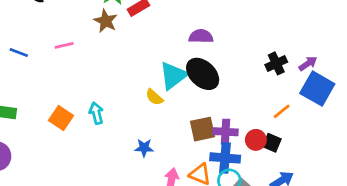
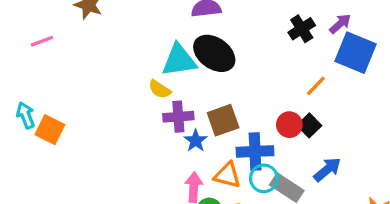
cyan triangle: (173, 76) -> (179, 60), turned 36
cyan arrow: (96, 113) -> (26, 115), moved
purple cross: (226, 132) -> (178, 117), moved
black square: (272, 143) -> (309, 125), turned 30
blue star: (144, 148) -> (196, 141), moved, turned -30

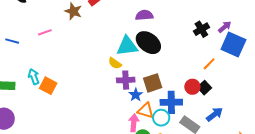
orange triangle: (227, 175) -> (146, 111), moved
cyan circle: (264, 178) -> (161, 118), moved

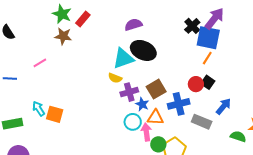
purple arrow: (225, 27) -> (214, 19), size x1.6
blue square: (233, 45) -> (208, 38), moved
cyan circle: (161, 118) -> (133, 122), moved

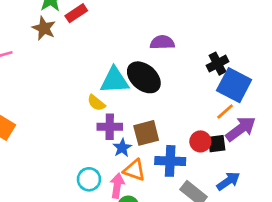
purple arrow: (214, 19) -> (241, 129), moved
purple semicircle: (133, 25) -> (162, 42), moved
black square: (208, 82) -> (217, 144), turned 32
cyan circle: (133, 122) -> (89, 179), moved

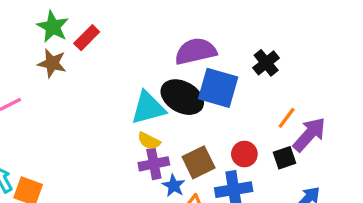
purple semicircle: (162, 42) -> (196, 51), size x1.4
blue square: (234, 85) -> (218, 88), moved
yellow semicircle: (96, 103) -> (149, 141), moved
red circle: (200, 141) -> (244, 154), moved

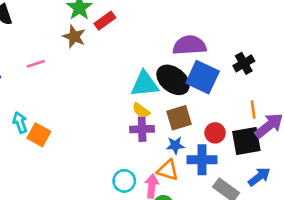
orange line: (287, 118) -> (253, 110), turned -54
black square: (284, 158) -> (246, 141), size x1.6
brown square: (199, 162) -> (179, 118), moved
blue star: (174, 186) -> (175, 145), moved, turned 30

